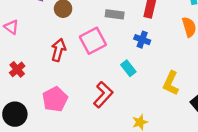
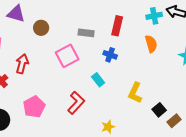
red arrow: (58, 50) -> (22, 64), moved

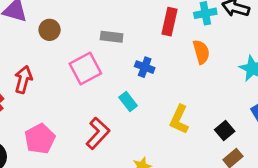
red rectangle: (117, 26) -> (169, 22), moved
black square: (159, 110) -> (225, 131), moved

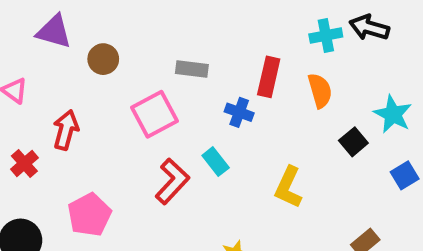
red rectangle: (169, 22) -> (269, 77), moved
black square: (225, 131) -> (353, 142), moved
red L-shape: (98, 133) -> (172, 181), moved

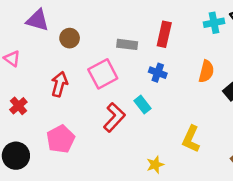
red rectangle: (269, 77) -> (164, 34), moved
orange semicircle: (320, 91) -> (206, 71), moved, turned 30
red arrow: (66, 130) -> (59, 84), moved
yellow L-shape: (288, 187) -> (191, 139), moved

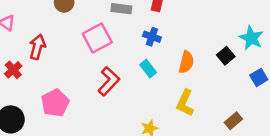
orange semicircle: (206, 71) -> (186, 62), moved
red arrow: (59, 84) -> (37, 47), moved
cyan rectangle: (142, 105) -> (148, 69), moved

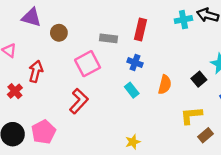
red L-shape: (109, 81) -> (79, 101), moved
pink pentagon: (55, 103) -> (43, 132), moved
yellow L-shape: (185, 103) -> (191, 115), moved, turned 60

